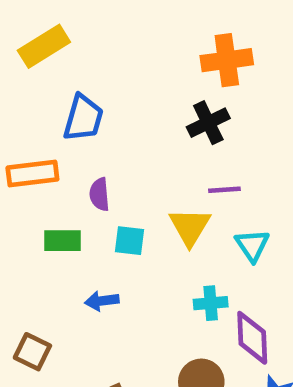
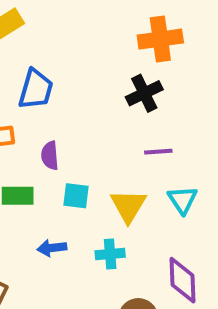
yellow triangle: (190, 227) -> (128, 206), moved
cyan cross: (211, 303) -> (110, 254), moved

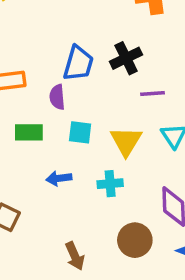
blue trapezoid: (36, 89) -> (78, 63), moved
black cross: (144, 93) -> (126, 58), moved

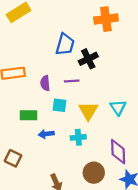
blue trapezoid: (78, 63) -> (65, 44), moved
purple line: (153, 94) -> (72, 81), moved
green rectangle: (29, 132) -> (29, 115), moved

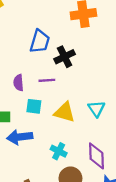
yellow triangle: (88, 111) -> (65, 112), turned -45
blue arrow: (46, 134) -> (20, 137), size x1.5
cyan cross: (78, 137) -> (59, 151), moved, turned 32

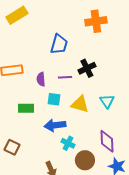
black cross: (65, 57) -> (87, 68), moved
blue arrow: (20, 137) -> (55, 125), moved
cyan cross: (59, 151) -> (68, 143), moved

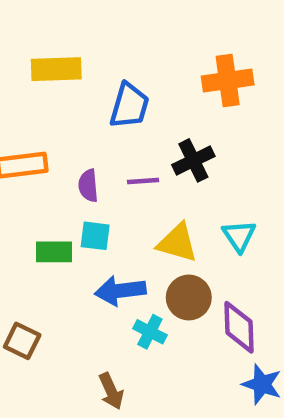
yellow rectangle: (17, 15) -> (56, 69), moved, turned 30
orange cross: (96, 21) -> (228, 81), moved
cyan square: (54, 99) -> (95, 236), moved
brown circle: (85, 160) -> (189, 298), moved

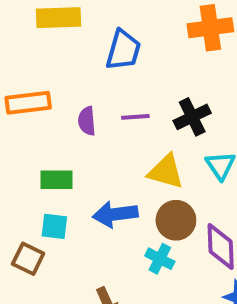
black cross: (193, 160) -> (192, 117), moved
cyan square: (95, 236) -> (54, 226), moved
cyan cross: (150, 332) -> (160, 259), moved

